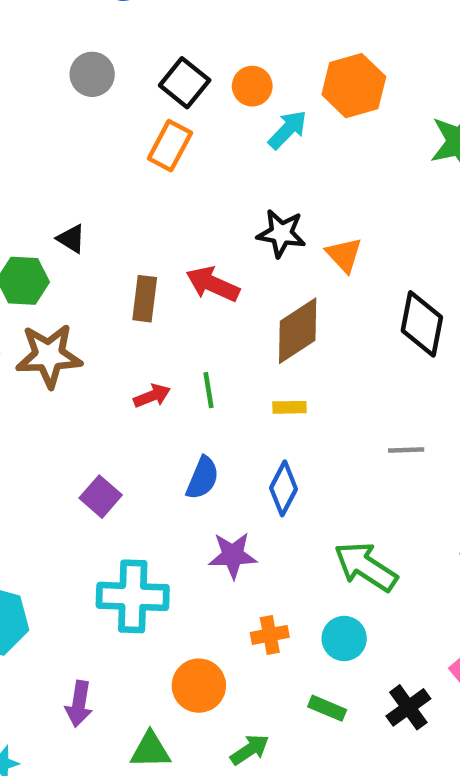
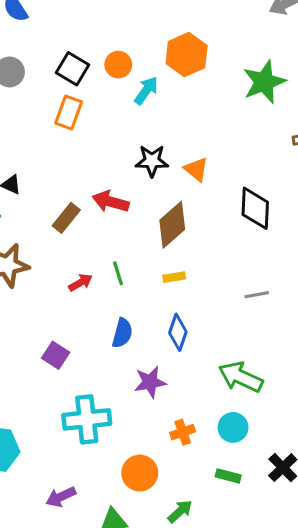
brown rectangle: (145, 299) -> (66, 218), turned 40
purple arrow: (79, 704) -> (61, 497), turned 64

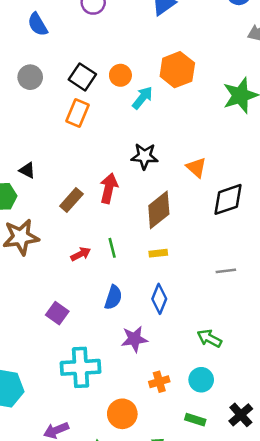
orange triangle: (196, 169) -> (196, 167), moved
red arrow: (111, 202) -> (109, 188), turned 84
black diamond: (255, 208) -> (228, 199), turned 66
green arrow: (241, 377) -> (209, 338), size x0.7

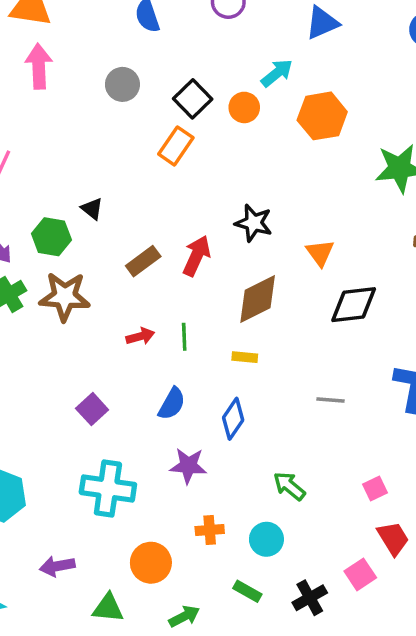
cyan arrow: (143, 98) -> (277, 73), moved

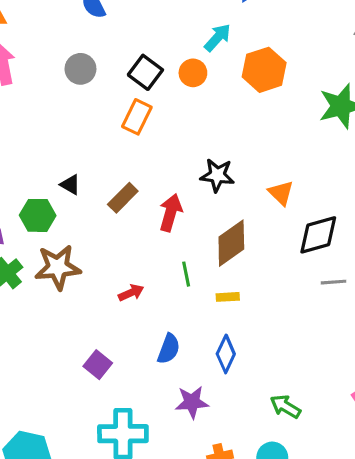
brown rectangle: (143, 261) -> (123, 198), moved
green line: (184, 337) -> (186, 274), moved
gray line: (330, 400) -> (333, 282), moved

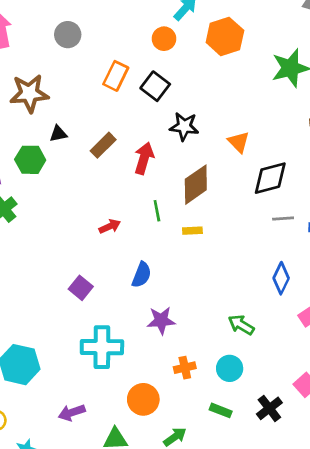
black square: (145, 72) -> (155, 86), moved
black triangle: (70, 185) -> (58, 134), turned -42
brown star: (58, 267) -> (29, 93), moved
blue diamond: (226, 354) -> (281, 278), moved

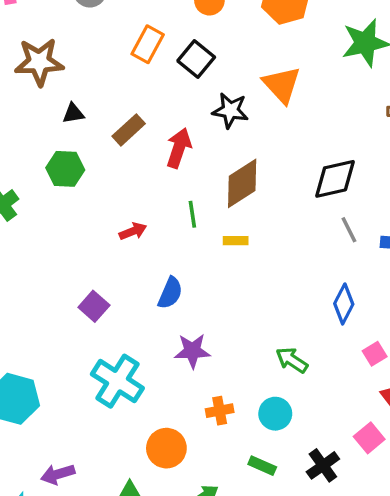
orange triangle: (239, 142) -> (282, 85), moved, size x1.4
green hexagon: (30, 160) -> (65, 169), moved
gray line: (283, 219) -> (349, 230), turned 65
cyan cross: (102, 347) -> (117, 381), turned 30
purple arrow: (72, 413) -> (58, 474), moved

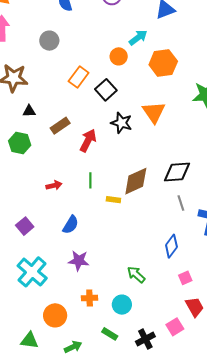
brown diamond: (242, 183) -> (136, 181), moved

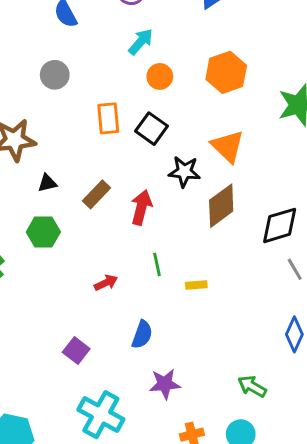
cyan arrow: (138, 37) -> (141, 42), moved
orange rectangle: (79, 77) -> (108, 118), turned -30
brown diamond: (136, 181) -> (221, 206), moved

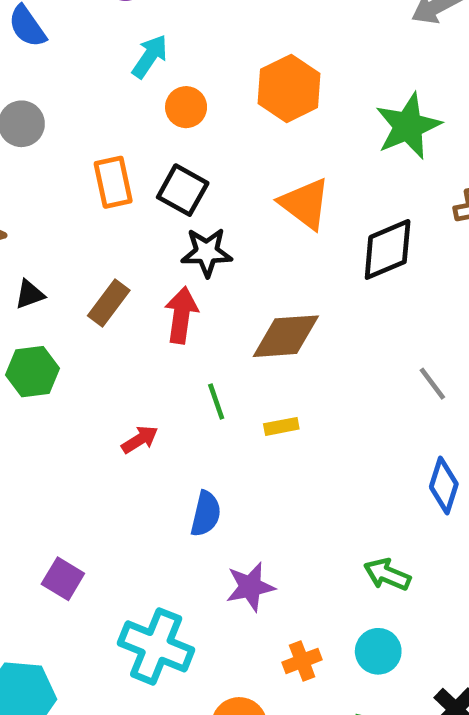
black star: (184, 172) -> (207, 252), moved
brown diamond: (221, 206) -> (286, 336), moved, turned 39
black diamond: (280, 225) -> (388, 249), moved
purple square: (76, 350) -> (63, 579), moved

